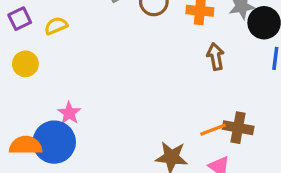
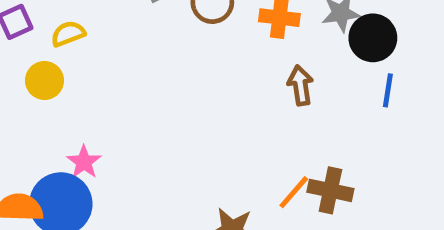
yellow circle: (25, 64) -> (45, 80), moved
orange line: (213, 130) -> (294, 192), turned -30

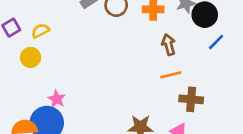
blue line: (388, 90) -> (216, 42), turned 42
orange line: (294, 192) -> (171, 75), moved, turned 42

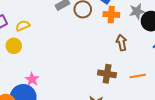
orange line: (171, 75) -> (138, 76), moved
brown cross: (191, 99) -> (107, 74), moved

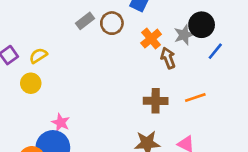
gray star: (137, 11) -> (184, 35), moved
orange cross: (111, 15) -> (151, 39), moved, turned -35

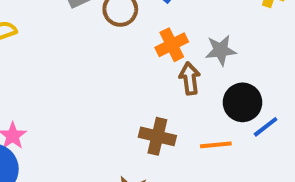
black circle: (202, 25) -> (243, 102), moved
blue line: (215, 51) -> (266, 127), moved

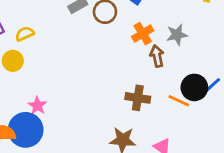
black circle: (243, 102) -> (194, 87), moved
orange line: (216, 145) -> (179, 101), turned 35

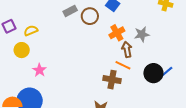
orange line: (179, 101) -> (123, 65), moved
pink star: (37, 106) -> (39, 70), moved

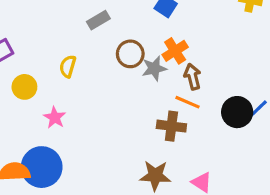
brown circle: (90, 16) -> (130, 54), moved
yellow semicircle: (31, 31) -> (68, 66), moved, turned -48
gray star: (142, 34) -> (154, 68), moved

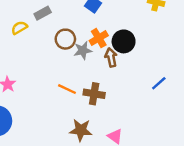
yellow semicircle: (68, 66) -> (19, 28), moved, turned 42
orange line: (188, 102) -> (67, 89), moved
black circle: (237, 112) -> (124, 41), moved

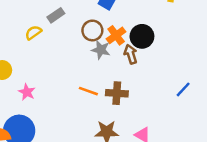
brown circle: (65, 39) -> (92, 30), moved
gray star: (83, 50) -> (101, 50), turned 30
blue line: (159, 83) -> (183, 89), moved

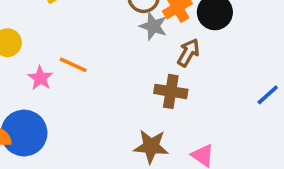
brown arrow: (131, 54) -> (188, 53), moved, turned 42
orange line: (88, 91) -> (73, 65), moved

